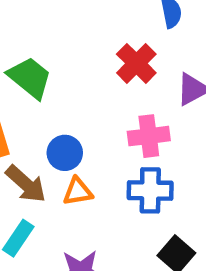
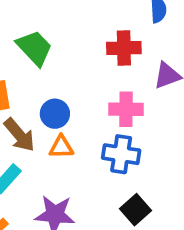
red cross: (136, 63) -> (124, 48), turned 36

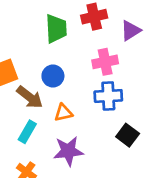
green trapezoid: (34, 48) -> (56, 29), moved, turned 52
orange triangle: (61, 147) -> (63, 113), moved

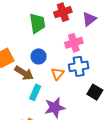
orange triangle: (63, 113) -> (57, 74), moved, turned -32
cyan rectangle: (27, 132) -> (35, 92), moved

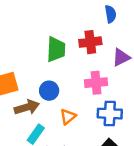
blue cross: (79, 66) -> (110, 114), moved
brown arrow: (24, 73) -> (27, 107), turned -60

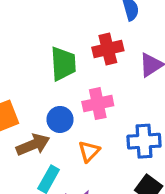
pink cross: (96, 83) -> (98, 104), moved

